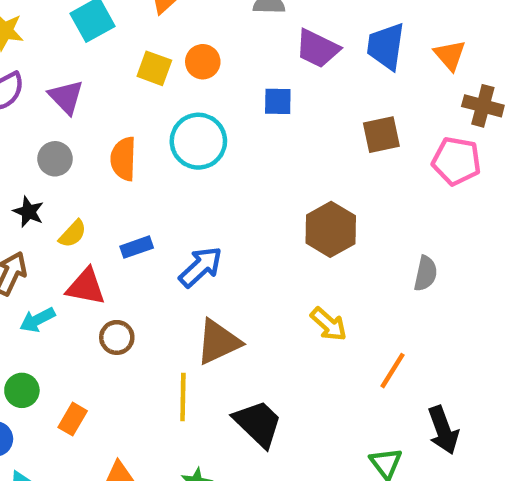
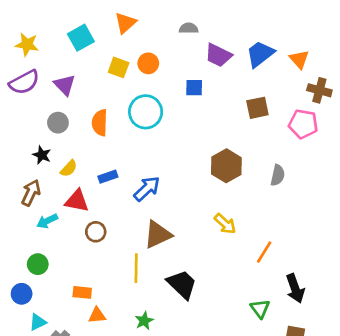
blue trapezoid: (386, 46) -> (260, 54), turned 44
gray semicircle: (426, 273) -> (278, 175), moved
orange rectangle: (73, 419) -> (82, 292), moved, turned 66

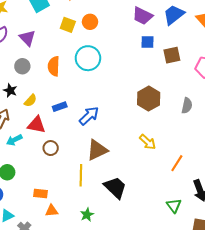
blue square: (194, 88) -> (148, 42), moved

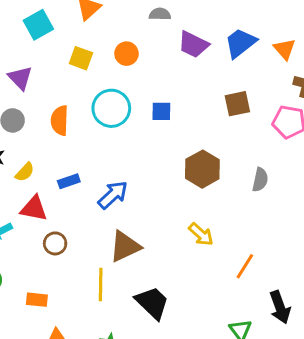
orange circle: (90, 22) -> (126, 54), moved
blue square: (148, 42) -> (161, 111), moved
orange rectangle: (41, 193) -> (37, 300), moved

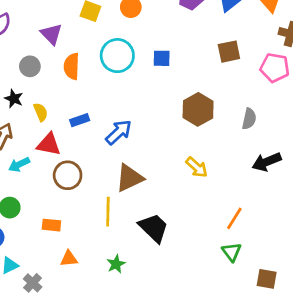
purple triangle: (20, 78) -> (51, 34), moved
yellow semicircle: (25, 172) -> (41, 112), turned -66
brown circle: (55, 243) -> (68, 175), size x1.4
orange line: (245, 266) -> (234, 218), moved
black arrow: (280, 307) -> (267, 162), moved, turned 88

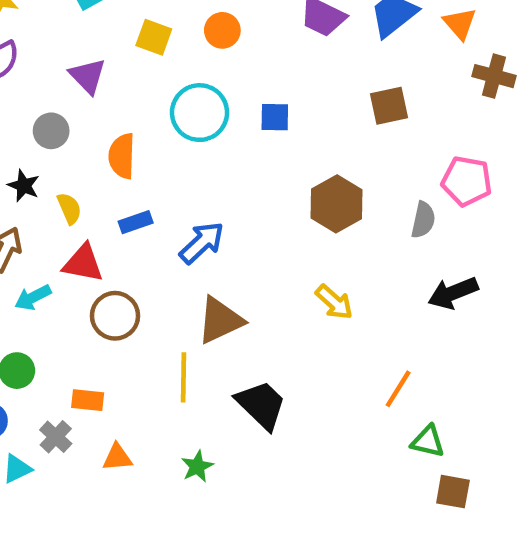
orange semicircle: (72, 66) -> (122, 156), moved
pink pentagon: (275, 68) -> (467, 181), moved
green triangle: (232, 252) -> (428, 441), moved, turned -40
gray cross: (33, 283) -> (56, 437), moved

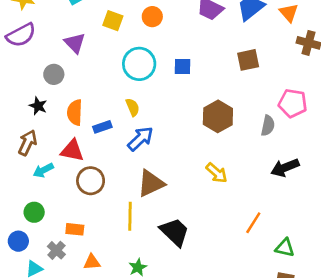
orange semicircle: (122, 156) -> (75, 112), moved
yellow semicircle: (69, 208) -> (133, 107), moved
green triangle: (428, 441) -> (285, 248), moved

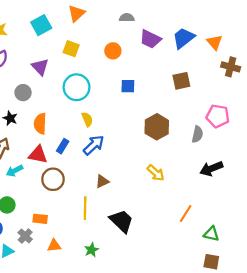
orange circle: (152, 17) -> (113, 51), moved
cyan circle: (139, 64) -> (77, 87), moved
blue rectangle: (102, 127) -> (63, 146), moved, turned -40
brown triangle: (151, 183) -> (102, 181), size x0.6

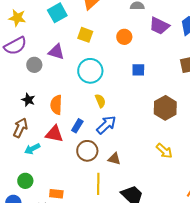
purple triangle: (40, 67) -> (56, 52), turned -30
gray circle: (23, 93) -> (34, 65), moved
brown circle: (53, 179) -> (87, 151), moved
brown triangle: (102, 181) -> (114, 159), turned 40

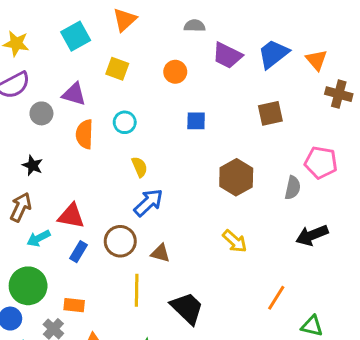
cyan circle: (90, 71) -> (125, 122), size x0.6
orange semicircle: (56, 105) -> (85, 134), moved
blue rectangle: (77, 126) -> (79, 252), moved
green circle: (25, 181) -> (28, 286), size x1.6

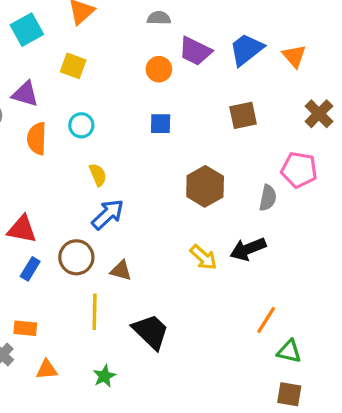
orange circle: (175, 72) -> (159, 69), moved
brown cross: (339, 94) -> (319, 114), moved, turned 30
black arrow: (312, 235) -> (248, 249), moved
orange line: (276, 298) -> (266, 320), moved

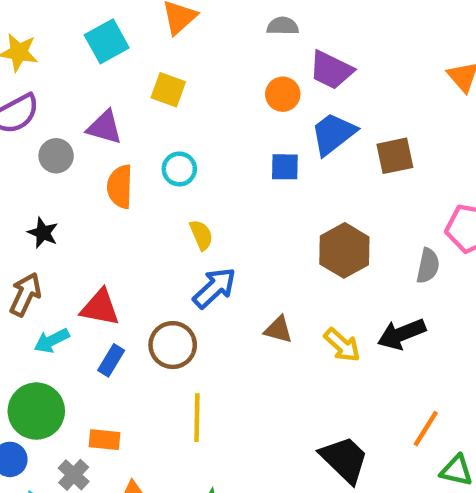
blue trapezoid: (246, 49) -> (333, 134), moved
brown triangle: (121, 271) -> (278, 330), moved
black trapezoid: (151, 332) -> (344, 459), moved

